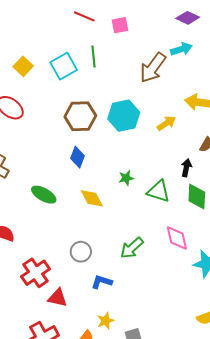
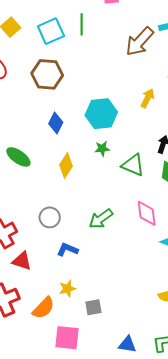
brown hexagon: (80, 116) -> (47, 74), moved
cyan hexagon: (124, 116) -> (101, 114), moved
yellow arrow: (166, 123) -> (148, 98), turned -36
yellow diamond: (92, 198) -> (66, 166), turned 55

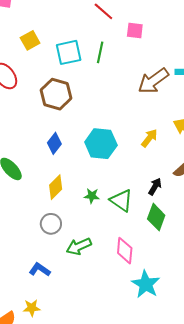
green star: (102, 149) -> (92, 196), moved
gray circle: (50, 217) -> (51, 224), moved

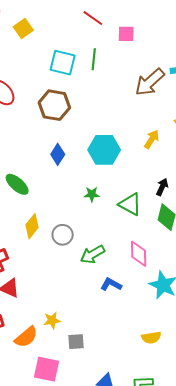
yellow square: (30, 40) -> (23, 28), moved
cyan square: (69, 52) -> (63, 63), turned 32
yellow diamond: (56, 187) -> (32, 226), moved
green star: (92, 196) -> (92, 194), moved
blue L-shape: (40, 270) -> (111, 284), moved

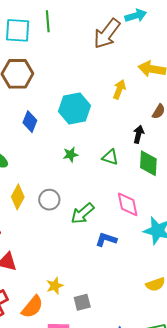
green triangle: (130, 204) -> (110, 157), size x0.7

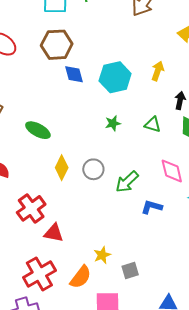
yellow arrow: (119, 89) -> (158, 71), moved
blue diamond: (30, 122) -> (74, 74), moved, turned -35

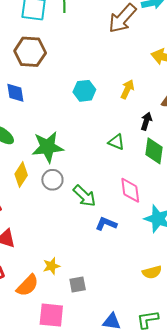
blue diamond: (74, 74) -> (15, 93), moved
cyan hexagon: (115, 77) -> (84, 91), size x0.7
green star: (113, 123) -> (48, 147), moved, size x2.0
green arrow: (127, 182) -> (84, 196), turned -100

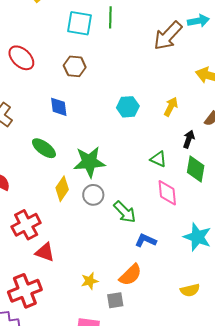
brown hexagon: (30, 52) -> (75, 66), size x0.7
pink diamond: (130, 190) -> (167, 193), moved
orange semicircle: (28, 285) -> (131, 275), moved

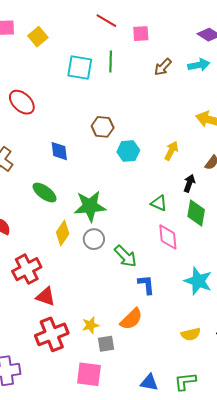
brown arrow: (168, 36) -> (163, 67), moved, size x0.6
brown hexagon: (75, 66) -> (103, 127), moved
blue L-shape: (146, 240) -> (146, 285), turned 60
red cross: (25, 291) -> (52, 334), moved
gray square: (115, 300) -> (106, 344), moved

